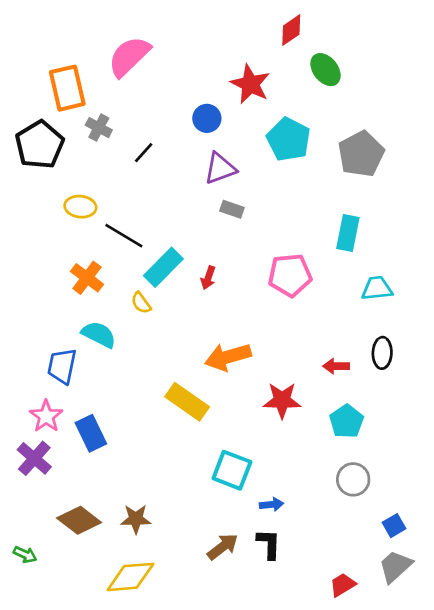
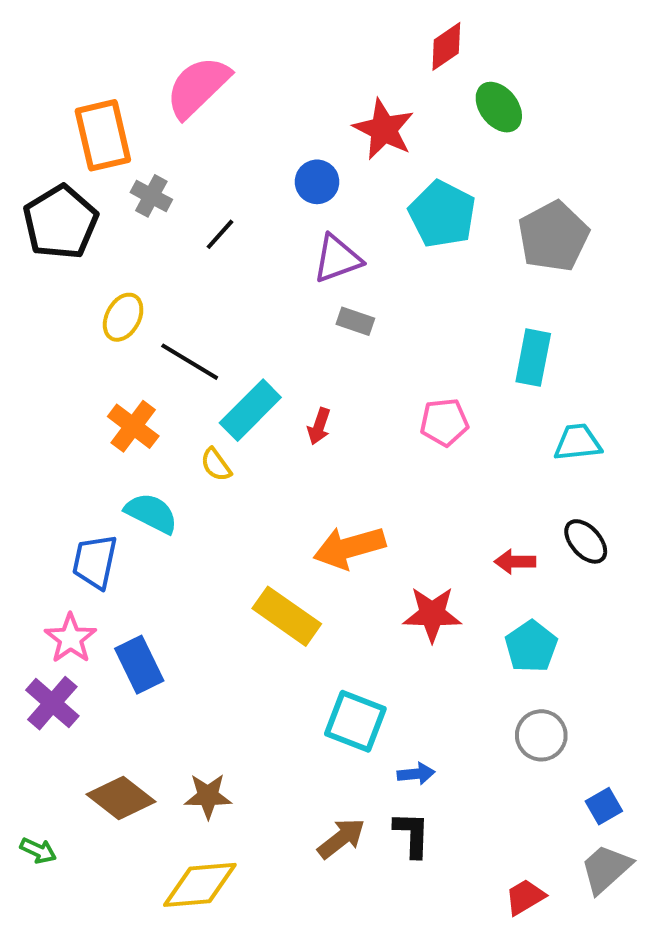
yellow ellipse: (80, 207) -> (123, 317), turned -68
pink pentagon: (290, 275) -> (444, 422), size x0.7
black ellipse: (382, 353) -> (586, 541), turned -44

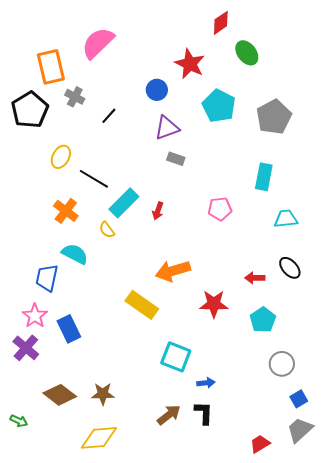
gray circle: (541, 735) -> (282, 364), moved

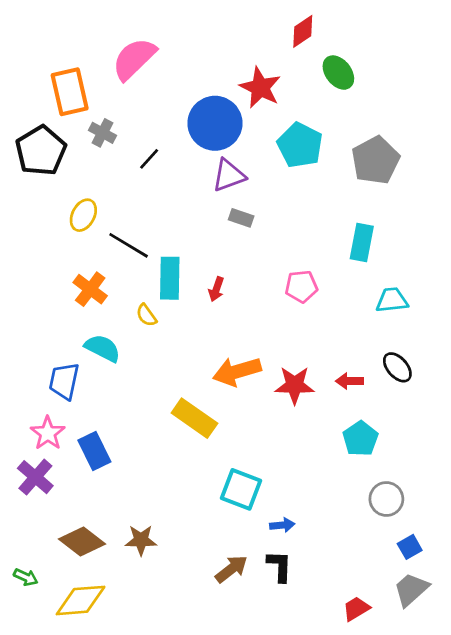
blue circle: (157, 90) -> (215, 123), size x1.8
cyan rectangle: (124, 203) -> (170, 278), turned -44
red star: (214, 304) -> (295, 385), moved
yellow diamond: (99, 438) -> (81, 600), moved

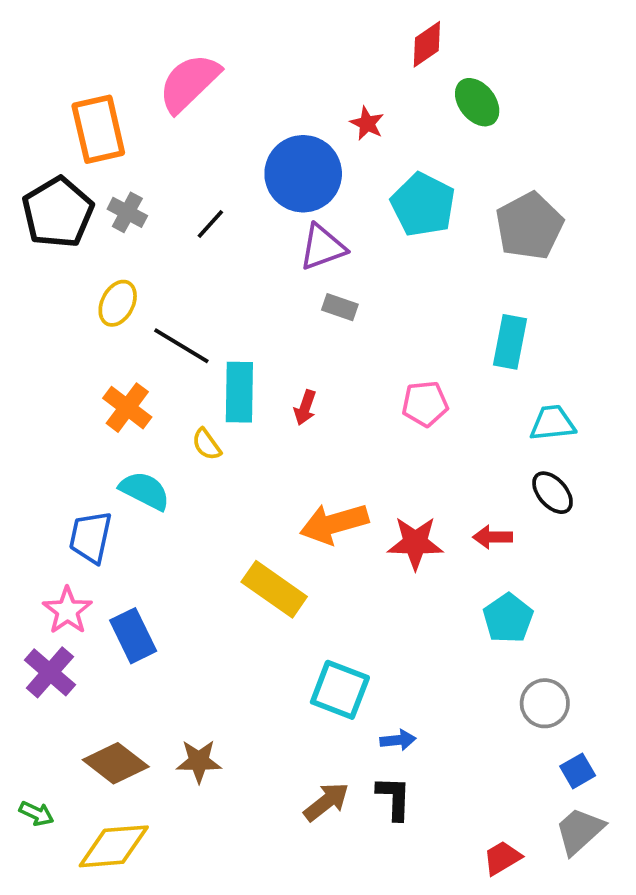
red star: (260, 88) -> (367, 123), size x0.6
gray cross: (103, 133) -> (127, 212), moved
black ellipse: (397, 367) -> (553, 493), moved

